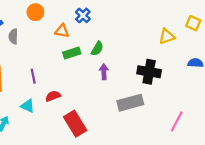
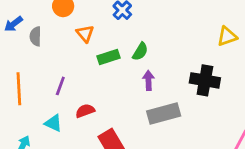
orange triangle: (62, 31) -> (85, 34), moved, turned 40
purple line: (33, 76) -> (60, 86), turned 32
gray rectangle: (130, 103) -> (164, 113), moved

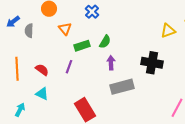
purple line: (60, 86) -> (69, 67), moved
red semicircle: (85, 111) -> (42, 70), moved, turned 56

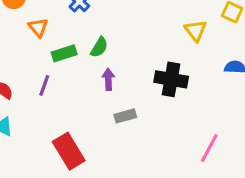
yellow triangle: (168, 31) -> (195, 30), turned -49
gray rectangle: (122, 87) -> (125, 116), size x0.6

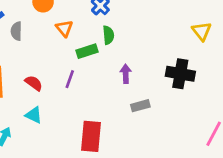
green semicircle: (99, 47) -> (108, 35), moved, turned -36
red rectangle: (69, 151) -> (91, 136), turned 36

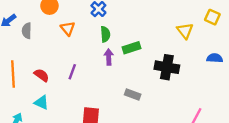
green rectangle: (87, 51) -> (132, 48), moved
purple arrow: (126, 74) -> (109, 57), moved
gray rectangle: (140, 106) -> (133, 95), turned 35

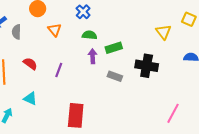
green semicircle: (105, 34) -> (89, 35), turned -80
red semicircle: (42, 75) -> (30, 64), moved
gray rectangle: (133, 95) -> (115, 76), moved

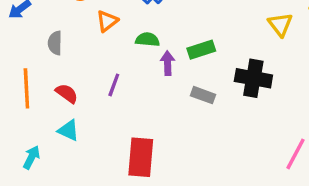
orange triangle: (55, 30) -> (107, 21), turned 32
gray semicircle: (16, 32) -> (55, 43), moved
green semicircle: (89, 35) -> (147, 40), moved
red semicircle: (30, 64) -> (67, 93), moved

